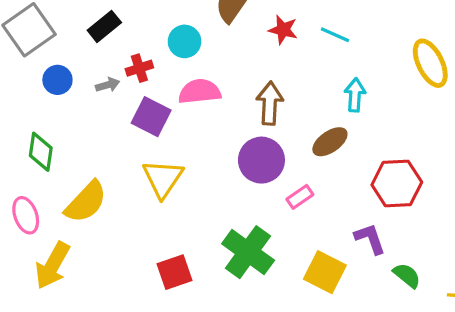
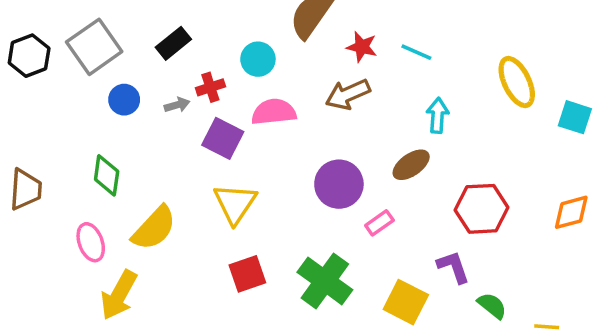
brown arrow: (270, 103) -> (348, 94), moved, turned -117
red square: (174, 272) -> (247, 274), moved

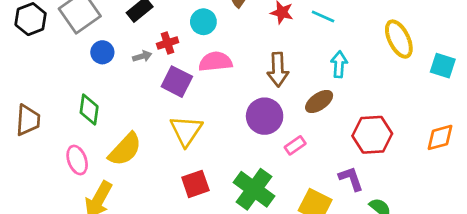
brown arrow: (348, 94) -> (278, 70), moved, turned -68

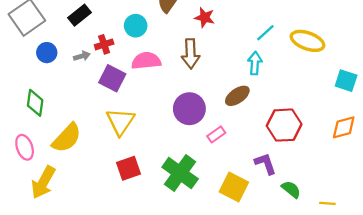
cyan line: (323, 16) -> (265, 33), moved, turned -66
yellow ellipse: (399, 39) -> (307, 41), turned -44
cyan square: (443, 66) -> (346, 81), moved
brown arrow: (278, 70) -> (191, 54), moved

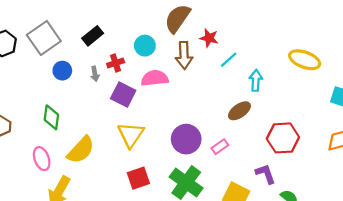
cyan line: (265, 33) -> (229, 60), moved
brown arrow: (191, 54) -> (184, 55), moved
gray arrow: (82, 56) -> (95, 74), turned 96
purple circle: (189, 109) -> (186, 139), moved

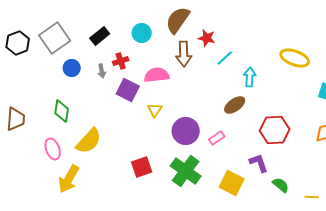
cyan circle: (145, 46) -> (142, 33), moved
yellow triangle: (131, 135) -> (155, 110), moved, size x0.6

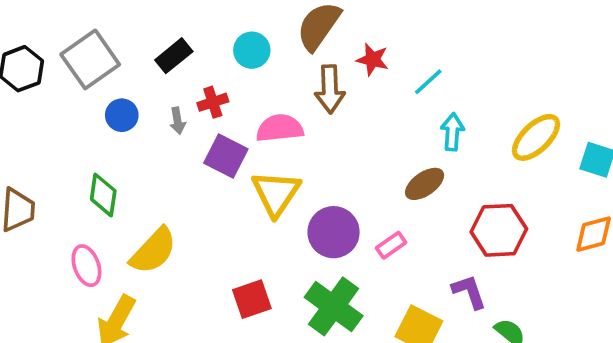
cyan line: (225, 58) -> (428, 82), moved
yellow ellipse: (295, 58) -> (536, 137), moved, turned -64
yellow triangle: (155, 110) -> (276, 193), size x1.8

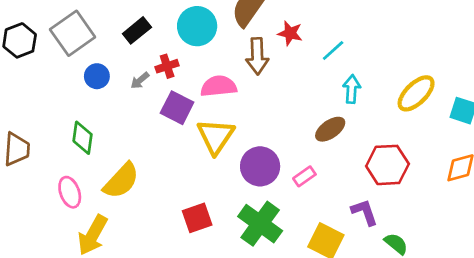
cyan circle: (252, 50) -> (197, 26), size x1.4
gray arrow: (177, 121) -> (140, 81), turned 60

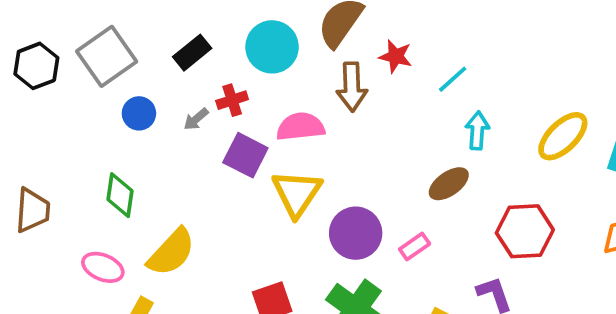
pink ellipse: (70, 192) -> (103, 267), turned -48

